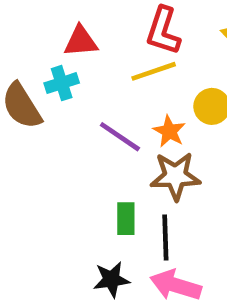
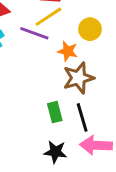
purple line: (120, 137) -> (34, 33), moved
black star: (111, 279) -> (55, 152), turned 30

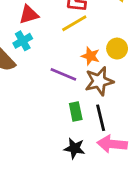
yellow circle: (90, 29) -> (117, 49), moved
purple line: (34, 33) -> (63, 74), moved

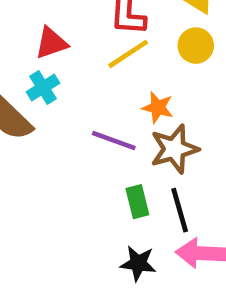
yellow circle: (117, 49) -> (196, 46), moved

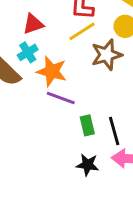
orange star: (158, 108) -> (52, 71), moved, size x1.5
purple line: (114, 140) -> (61, 98), moved
brown star: (174, 149) -> (107, 55), moved

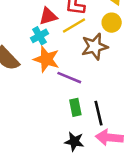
red triangle: (33, 24) -> (48, 16), moved
cyan cross: (28, 52) -> (39, 36), moved
purple line: (61, 98) -> (69, 78), moved

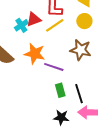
cyan cross: (39, 36) -> (21, 25), moved
brown star: (95, 47) -> (81, 50), moved, turned 30

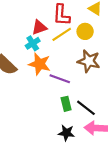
yellow circle: (84, 21) -> (85, 31), moved
cyan cross: (21, 25) -> (33, 43), moved
black line: (79, 94) -> (86, 108), turned -36

